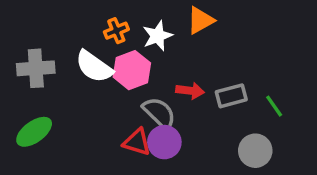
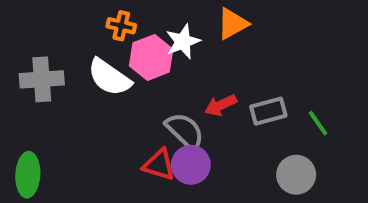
orange cross: (116, 31) -> (121, 26), moved, turned 35
pink hexagon: (132, 70) -> (151, 57), moved
red arrow: (190, 91) -> (221, 105), turned 148
green ellipse: (34, 132) -> (28, 175), moved, turned -51

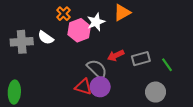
orange cross: (121, 26) -> (63, 14), turned 32
white semicircle: (109, 77) -> (46, 38), moved, size x0.7

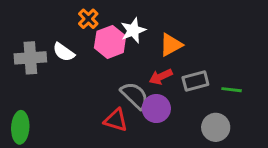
orange triangle: (122, 13) -> (171, 45), moved
green line: (167, 65) -> (232, 90), turned -48
purple circle: (100, 87) -> (156, 109), moved

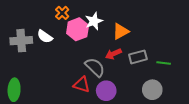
purple circle: (156, 109) -> (106, 91), moved

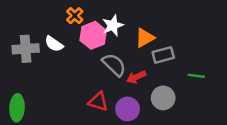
red arrow: (113, 54) -> (136, 77), moved
gray rectangle: (138, 57) -> (163, 55), moved
gray semicircle: (95, 67) -> (114, 65), moved
gray circle: (152, 90) -> (163, 98), moved

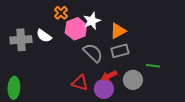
gray rectangle: (163, 55) -> (120, 51), moved
green line: (196, 76) -> (153, 66), moved
red arrow: (136, 77) -> (109, 76), moved

